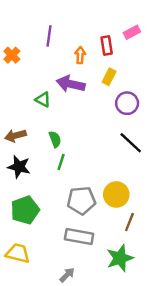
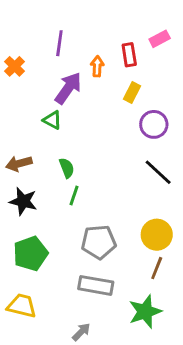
purple arrow: (71, 84) -> (68, 88), moved, turned 112
yellow circle: (116, 194) -> (157, 235), moved

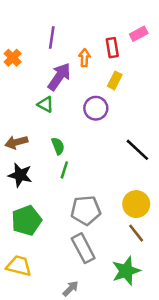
purple circle: (154, 124) -> (96, 108), moved
brown line: (157, 268) -> (136, 233), turned -60
gray rectangle: (96, 285) -> (83, 248), turned 52

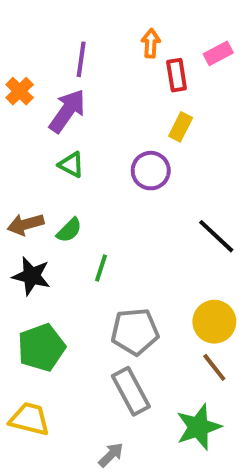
orange arrow: (84, 58) -> (151, 43), moved
purple arrow: (59, 77) -> (67, 111), moved
green semicircle: (58, 146) -> (69, 230), moved, turned 66

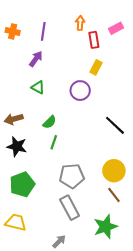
orange cross: (20, 91) -> (13, 31), moved, turned -32
purple arrow: (67, 111) -> (36, 59), size x0.7
green semicircle: (69, 230) -> (50, 122), moved

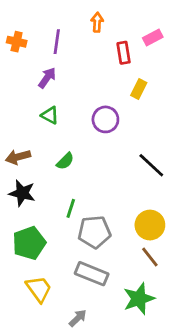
orange arrow: (80, 23) -> (97, 22), moved
yellow rectangle: (96, 67) -> (139, 89), moved
green line: (54, 142) -> (71, 208), moved
gray rectangle: (70, 208) -> (92, 274), turned -40
yellow trapezoid: (16, 222) -> (39, 289), moved, turned 40

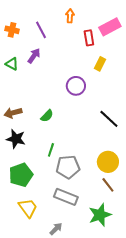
pink rectangle: (153, 38) -> (110, 27), size x1.5
purple line: (57, 42) -> (41, 30), turned -36
green triangle: (50, 115) -> (12, 64), moved

